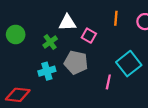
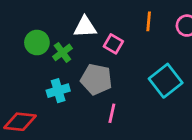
green circle: (16, 34) -> (37, 43), moved
pink line: (108, 82) -> (112, 113), moved

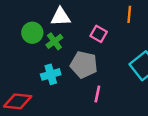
white triangle: (85, 27) -> (61, 17), moved

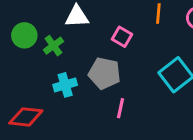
green circle: (32, 33) -> (24, 35), moved
green cross: (54, 41) -> (53, 46), moved

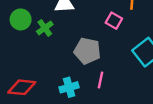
pink square: (122, 37) -> (114, 21), moved
cyan cross: (65, 85) -> (69, 87), moved

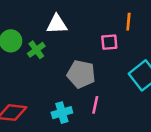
pink square: (114, 21) -> (109, 42), turned -35

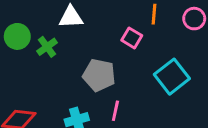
pink square: (109, 42) -> (132, 38), turned 36

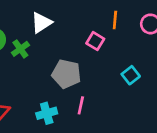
white triangle: (71, 17) -> (41, 23), turned -30
cyan square: (172, 77) -> (131, 75), size x0.6

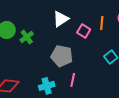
orange line: (115, 20) -> (102, 23), moved
white triangle: (41, 23) -> (61, 19), moved

